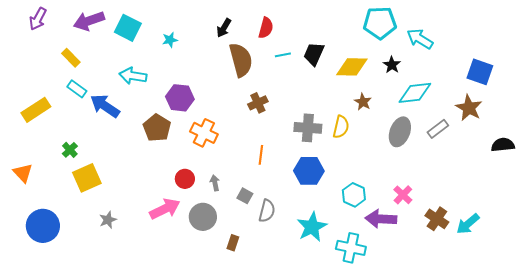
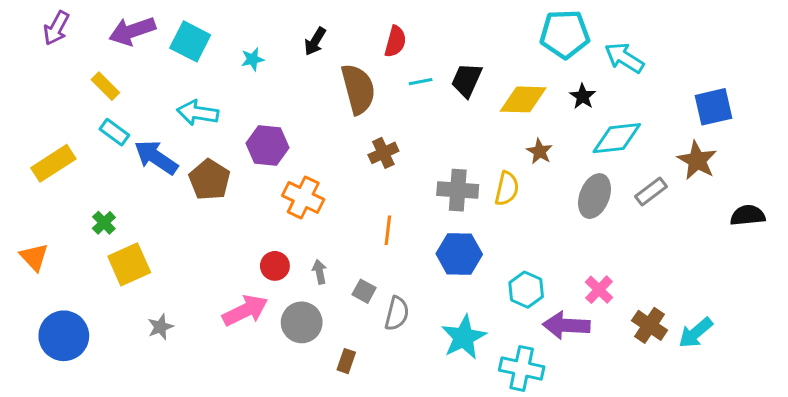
black arrow: (224, 28) -> (315, 41), moved
blue square: (480, 72) -> (713, 107), turned -32
brown pentagon: (157, 128) -> (209, 180), moved

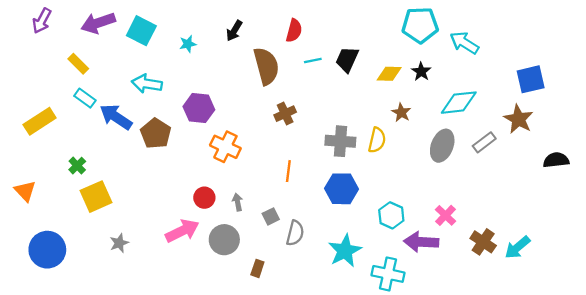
black star: (583, 96) -> (421, 72), moved
yellow diamond: (523, 99) -> (389, 74), size x0.7
gray square: (364, 291) -> (271, 216), turned 35

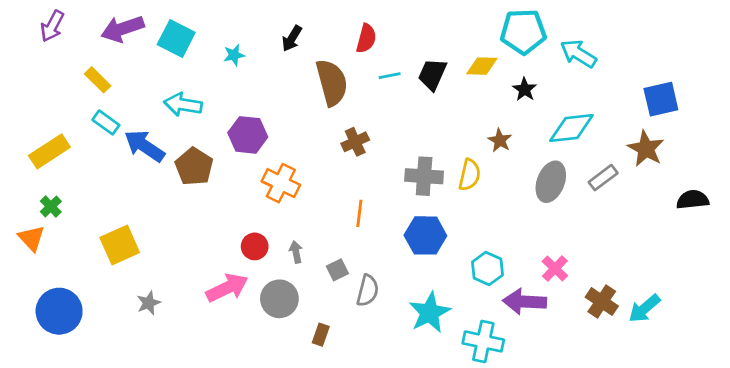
yellow diamond: (389, 74) -> (482, 66), moved
green cross: (77, 166) -> (51, 207), moved

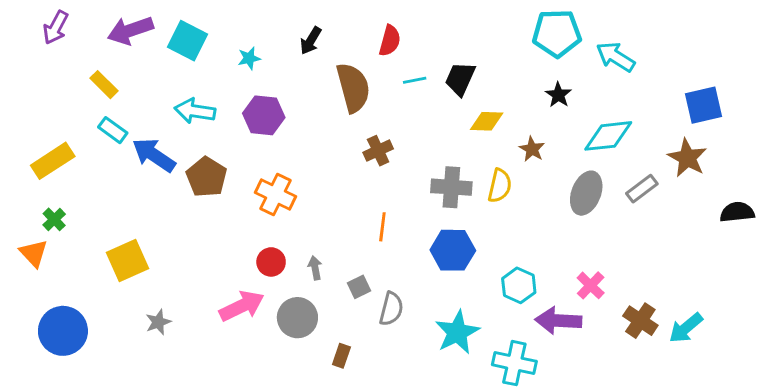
yellow diamond: (482, 66) -> (487, 121), moved
purple hexagon: (248, 135) -> (264, 115), moved
orange cross: (281, 183) -> (275, 195), moved

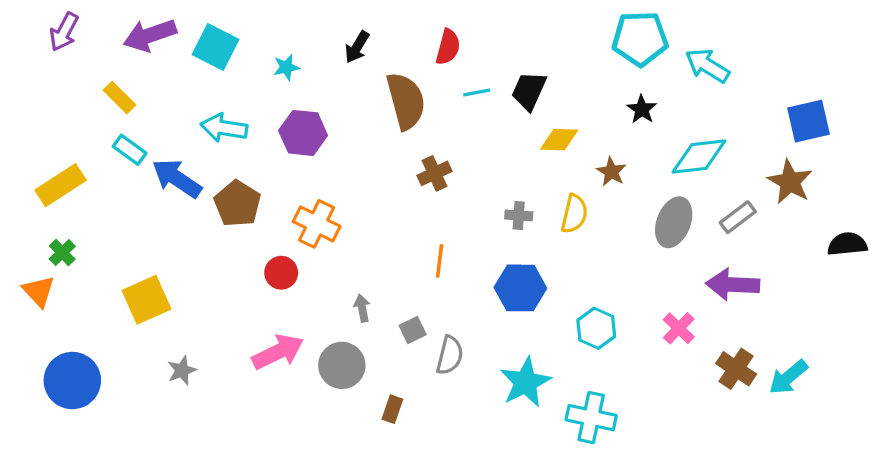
gray cross: (451, 187) -> (519, 215), size x0.6
red circle: (271, 262) -> (281, 273), moved
purple arrow: (558, 321) -> (733, 285), moved

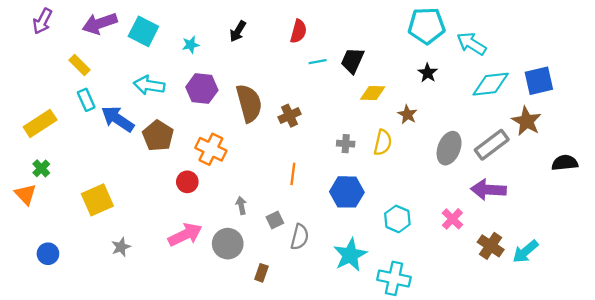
brown semicircle: (406, 101) -> (249, 103), moved
cyan rectangle: (130, 150) -> (86, 100), turned 30
cyan diamond: (699, 157) -> (491, 84), moved
gray rectangle: (738, 217) -> (492, 145), size x1.4
blue circle: (72, 381) -> (48, 254), size x0.6

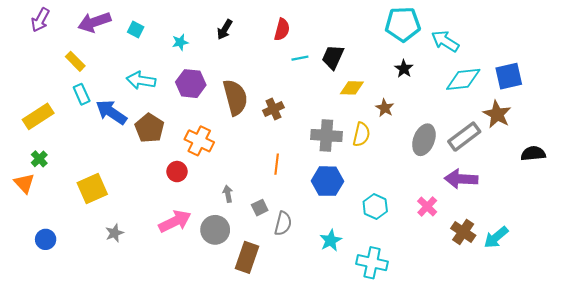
cyan square: (143, 31) -> (136, 30), size x0.6
gray cross: (346, 144) -> (326, 136), size x1.8
cyan star: (350, 255) -> (331, 240), size x0.7
brown rectangle: (261, 273) -> (247, 257), size x1.8

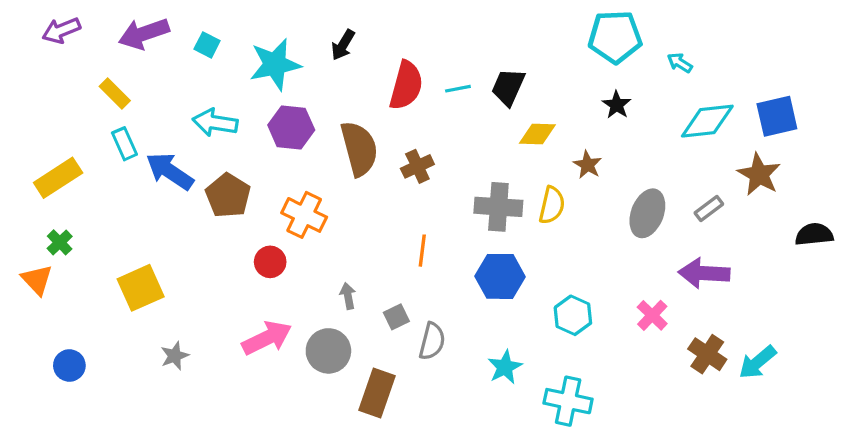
purple arrow: (40, 20) -> (61, 30), turned 40
red semicircle: (282, 30) -> (406, 85), moved, size x1.4
cyan arrow: (445, 41) -> (680, 63), size x0.6
cyan star: (180, 42) -> (275, 64), size x2.0
gray rectangle: (464, 137) -> (709, 208), size x0.6

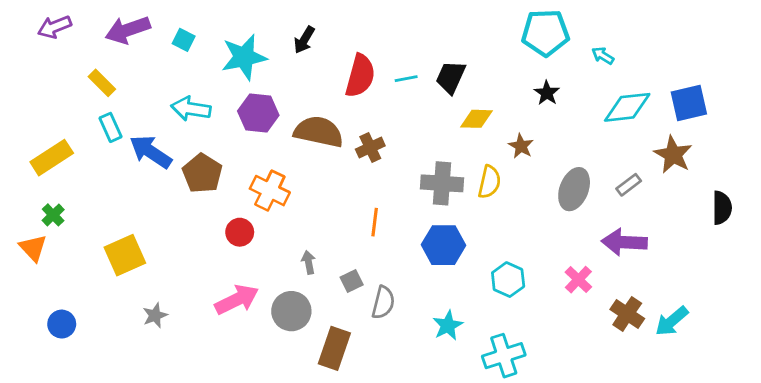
brown semicircle: (359, 149) -> (319, 132), turned -63
black semicircle: (814, 234) -> (722, 208), turned 96
cyan cross: (568, 401) -> (504, 356), turned -30

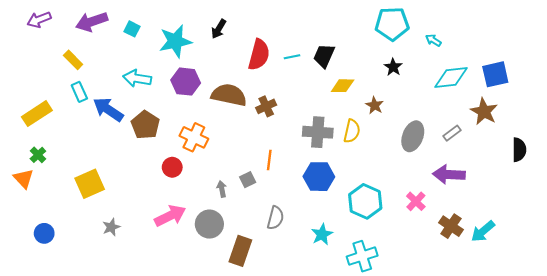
cyan hexagon: (508, 280) -> (365, 201), size x1.4
gray square: (352, 281) -> (248, 180), moved

